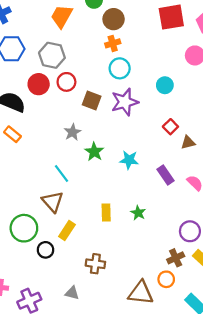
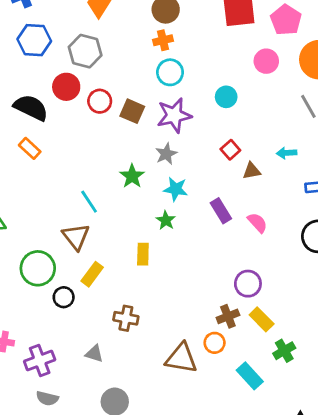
red circle: (66, 82) -> (100, 101), moved
gray star: (72, 132) -> (166, 154), moved
green star: (138, 213) -> (166, 220), moved

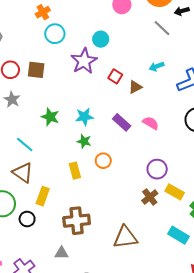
purple star: (174, 115) -> (84, 61), moved
gray star: (166, 154) -> (12, 99), moved
brown cross: (126, 318) -> (77, 221), size x1.4
orange circle: (215, 343) -> (103, 161), moved

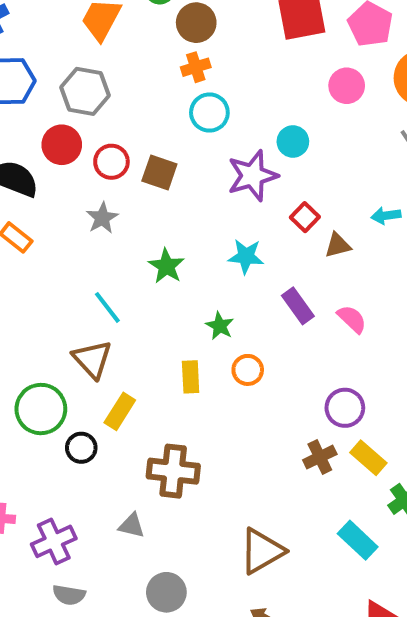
cyan star: (84, 117) -> (246, 256), moved
brown triangle: (125, 237) -> (262, 551), moved, turned -35

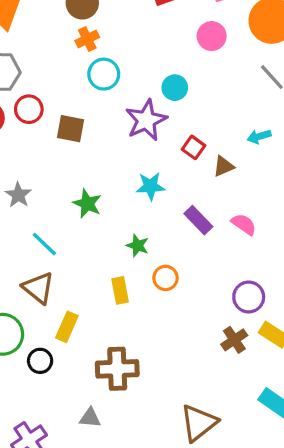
red circle: (111, 162) -> (29, 109), moved
gray star: (102, 218) -> (18, 195), moved

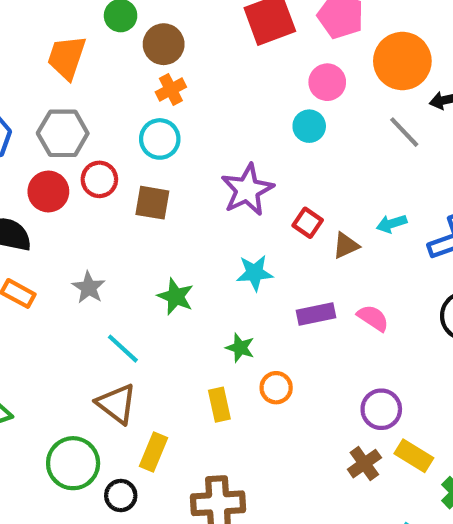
cyan circle: (104, 74) -> (160, 139), moved
cyan circle: (175, 88) -> (309, 126), moved
cyan arrow: (259, 136) -> (392, 224), moved
purple rectangle: (198, 220) -> (316, 314), turned -56

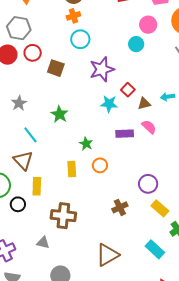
cyan circle: (160, 139) -> (80, 39), moved
cyan star: (255, 273) -> (109, 104), moved
pink semicircle: (373, 318) -> (149, 127), moved
yellow rectangle: (153, 452) -> (37, 186), turned -30
brown cross: (364, 464) -> (120, 207), moved

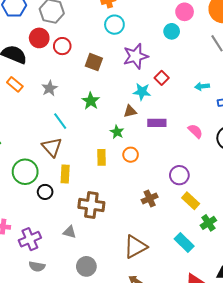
red circle: (33, 53) -> (62, 46), moved
brown square: (56, 68) -> (94, 62), moved
brown triangle: (144, 104) -> (130, 111), moved
pink semicircle: (149, 127) -> (195, 131), moved

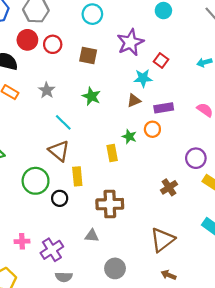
cyan circle: (114, 25) -> (92, 14), moved
green star: (117, 132) -> (129, 137), moved
orange circle: (131, 155) -> (152, 129), moved

